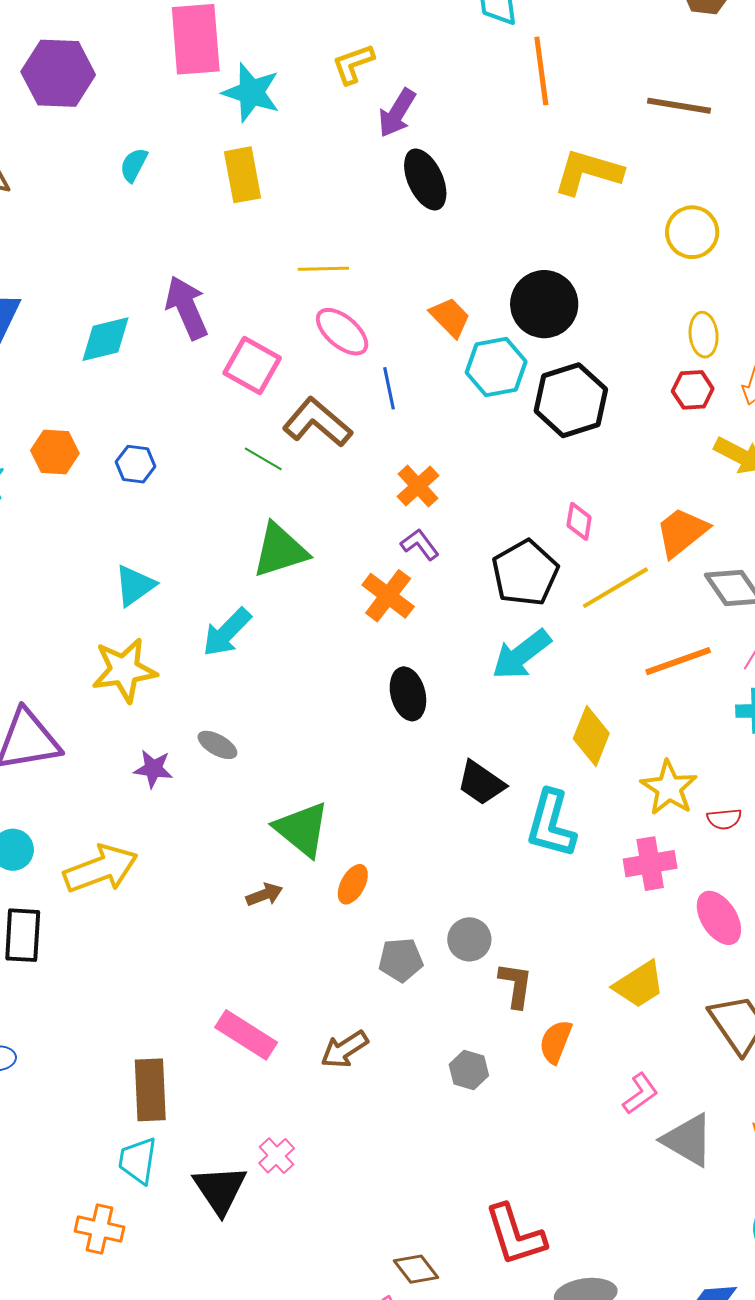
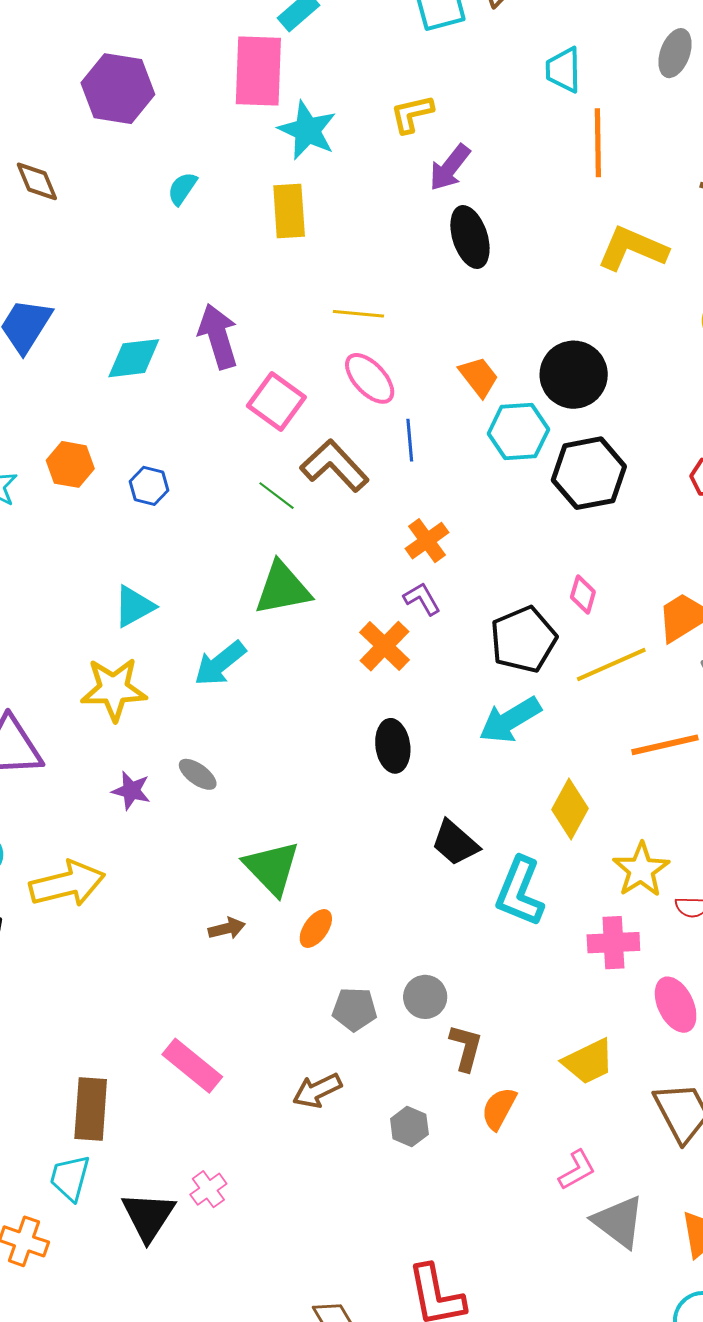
brown arrow: (344, 1049) -> (317, 1091), moved

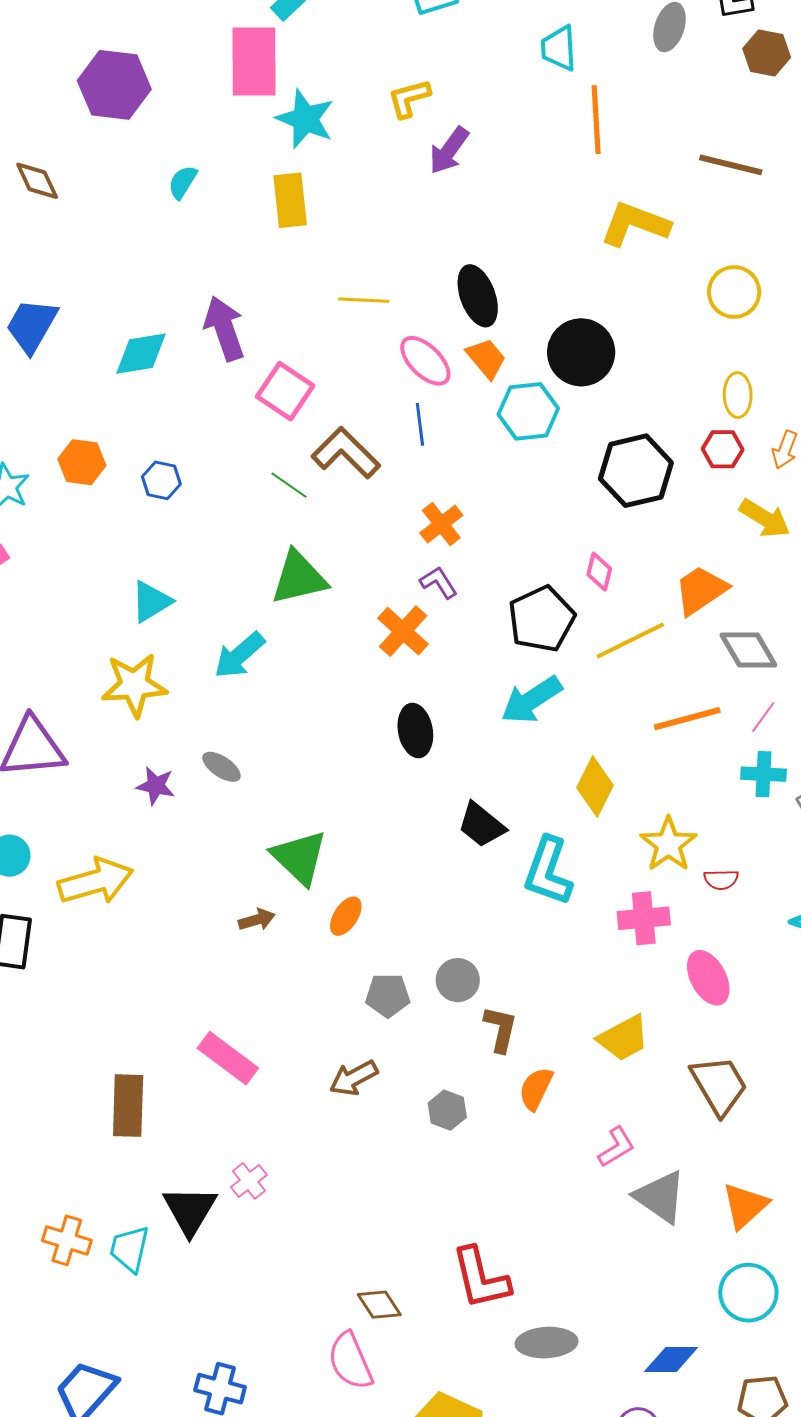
black ellipse: (470, 237) -> (478, 296), moved
pink ellipse: (370, 378) -> (425, 361), moved
black hexagon: (589, 473) -> (636, 471), moved
cyan trapezoid: (70, 1178) -> (130, 1249), moved

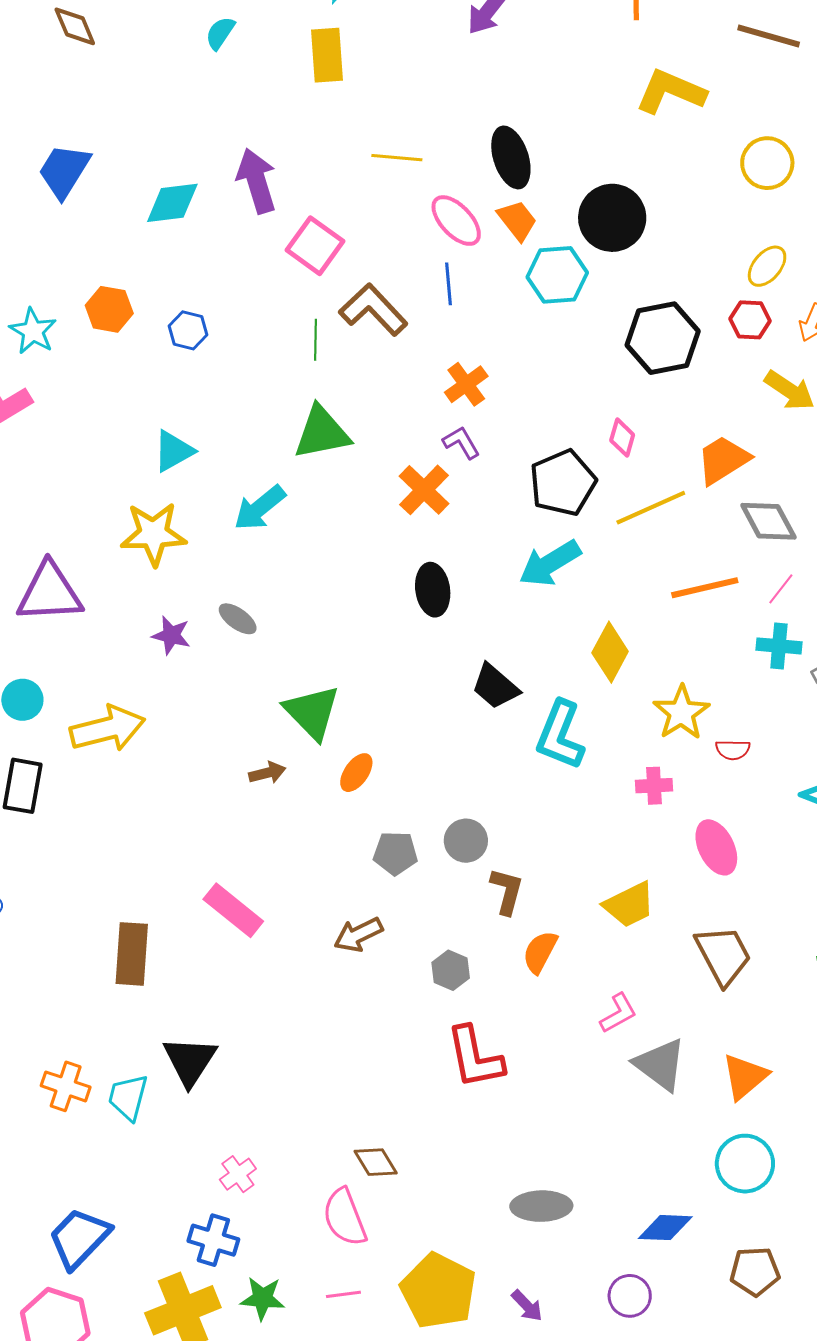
yellow ellipse: (738, 395) -> (767, 266), turned 39
green line: (289, 485) -> (315, 340), turned 54
pink cross: (644, 918) -> (654, 786), size x0.7
pink cross: (249, 1181) -> (238, 1174), moved
red L-shape: (481, 1278) -> (475, 1057), moved

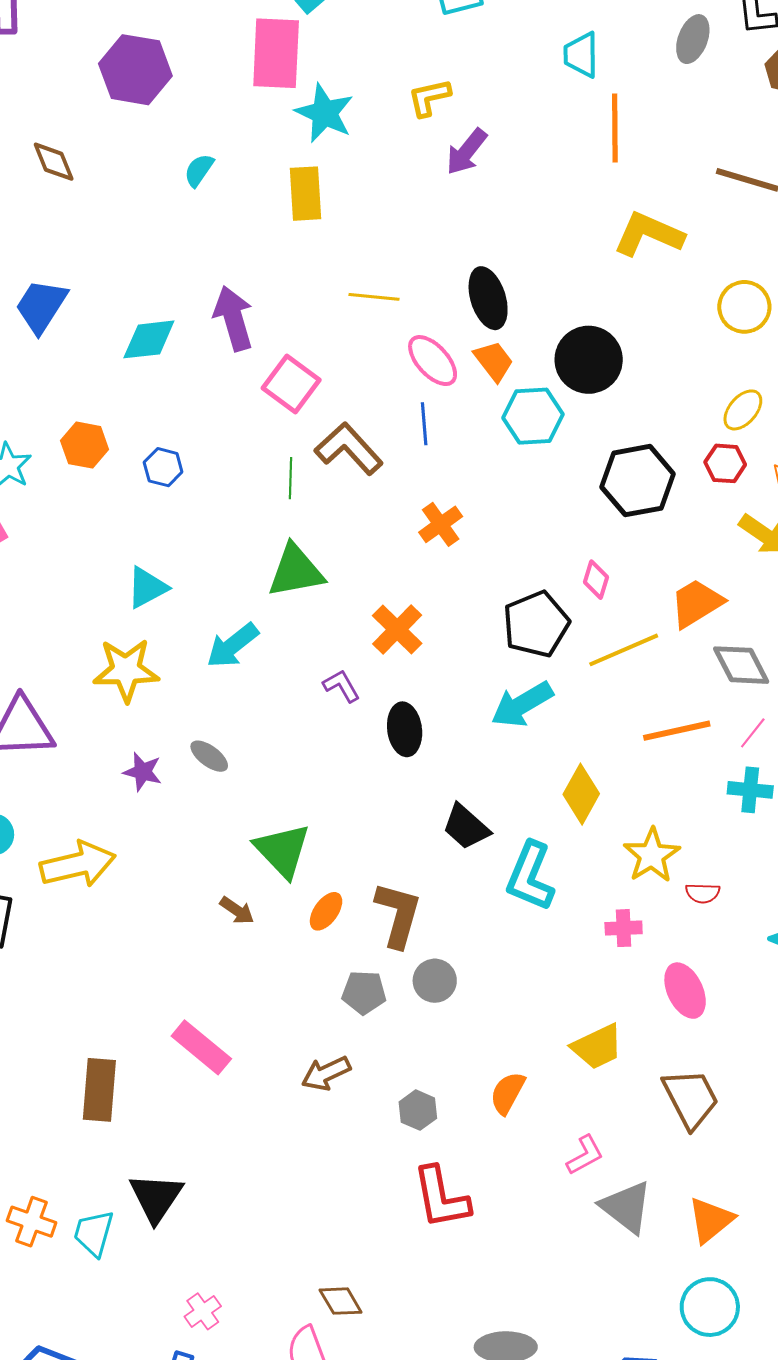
purple L-shape: (461, 442) -> (342, 686), moved
brown arrow: (267, 773) -> (237, 910), turned 48
brown L-shape: (507, 891) -> (398, 915), moved, size x1.4

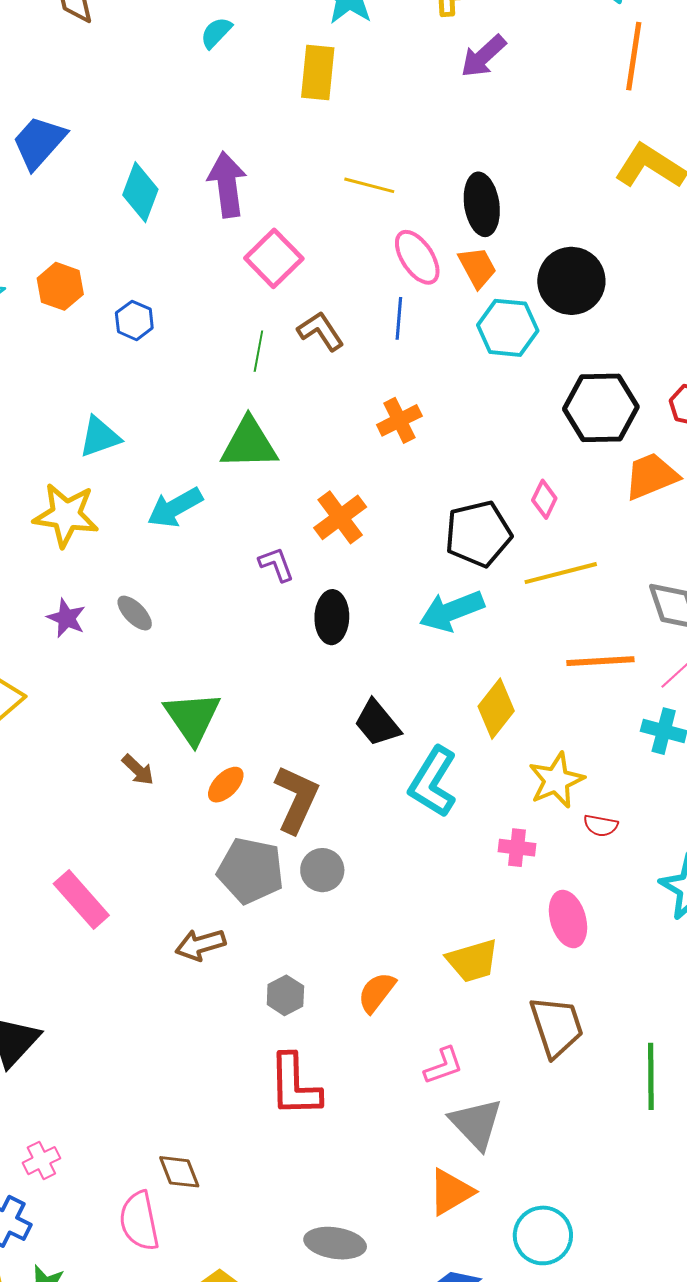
cyan diamond: (149, 339) -> (140, 192), turned -72
brown L-shape: (349, 449) -> (321, 331), size x0.7
orange trapezoid: (697, 603) -> (651, 476), moved
gray pentagon: (364, 992) -> (251, 871), size x1.5
orange triangle: (711, 1220) -> (451, 1192), moved

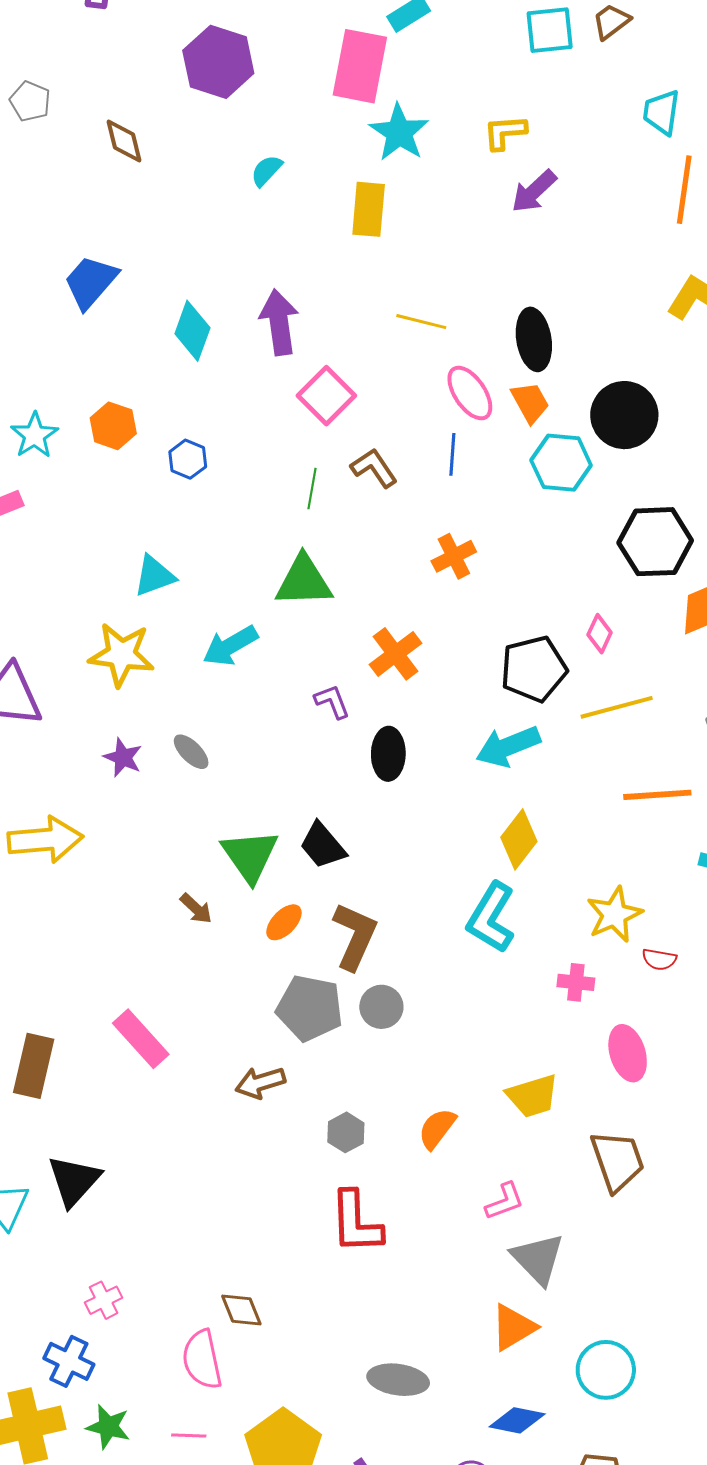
yellow diamond: (496, 709) -> (519, 839), moved
black trapezoid: (377, 723) -> (323, 845), moved

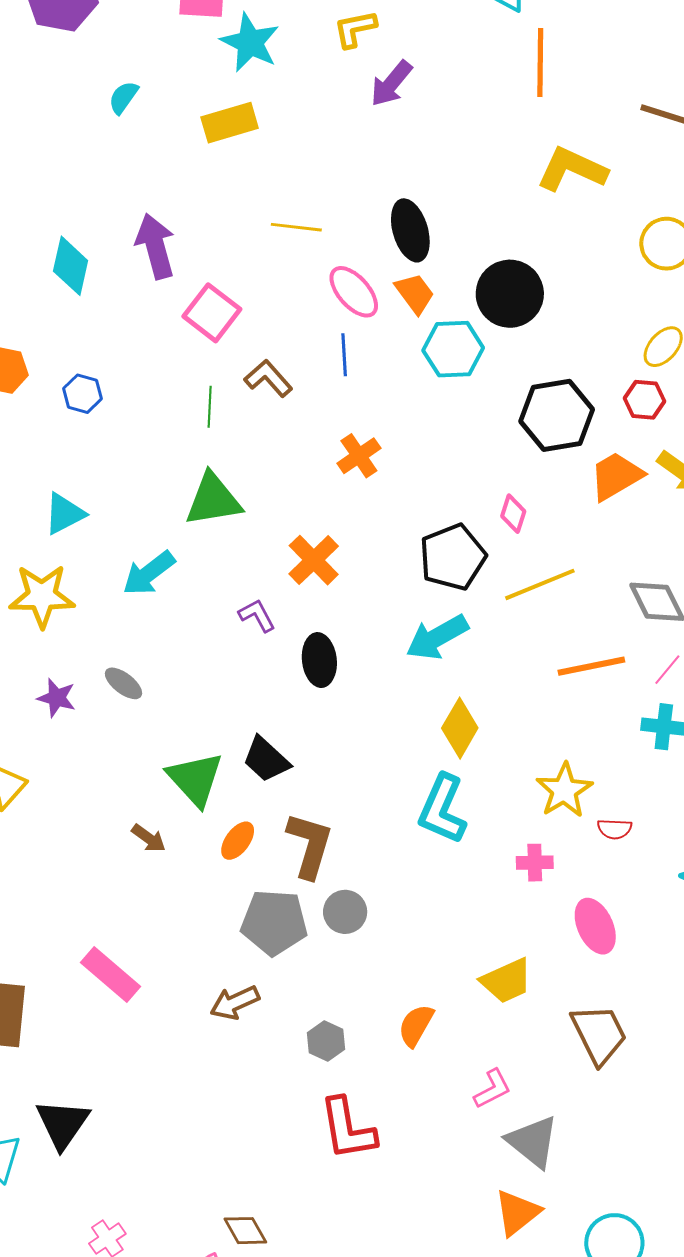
yellow rectangle: (369, 209) -> (230, 123), turned 76

